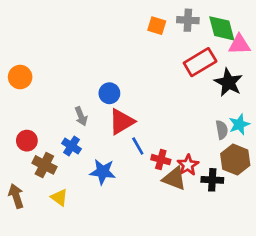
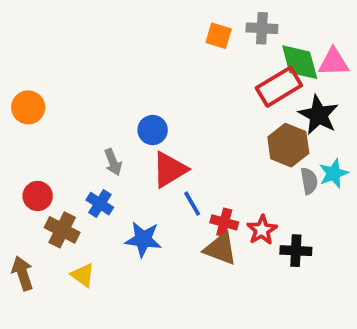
green diamond: (222, 28) -> (300, 62), moved
brown hexagon: (235, 160) -> (288, 145), moved
brown triangle: (174, 179) -> (220, 249), moved

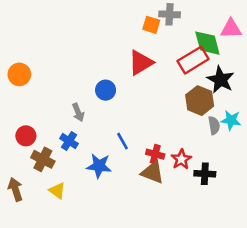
gray cross: (262, 28) -> (170, 14), moved
pink triangle: (334, 62) -> (231, 29), moved
red triangle: (170, 170) -> (141, 63), moved
cyan star: (334, 173) -> (231, 120), turned 30
blue line: (192, 204) -> (123, 141), moved

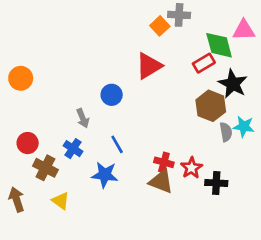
orange square: (151, 25) -> (160, 26), turned 30
red rectangle: (193, 60) -> (204, 63), size x0.7
blue line: (123, 141) -> (117, 144), moved

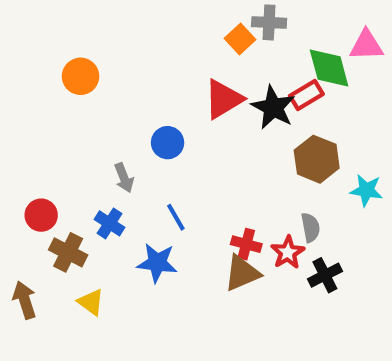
orange circle: (21, 78) -> (81, 76), moved
black star: (233, 84) -> (273, 107), moved
gray semicircle: (226, 132) -> (310, 228), moved
brown triangle: (161, 182) -> (242, 273), turned -44
black cross: (216, 183) -> (325, 275), turned -30

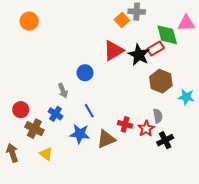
orange circle: (81, 76) -> (29, 21), moved
brown triangle: (242, 273) -> (106, 139), moved

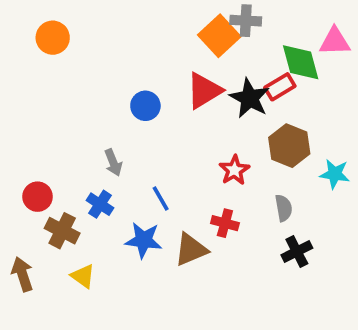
orange square: (122, 20) -> (219, 36), size x1.5
blue circle: (85, 73) -> (145, 106), moved
red star: (146, 129) -> (234, 170), moved

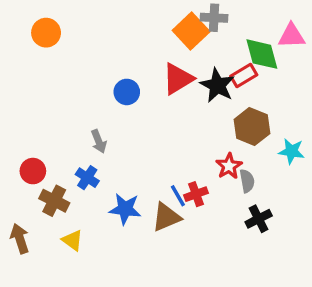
red star: (234, 170) -> (229, 166), moved
blue line: (161, 199) -> (178, 196), moved
red cross: (225, 223) -> (196, 194), turned -35

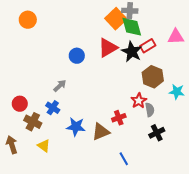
pink triangle: (292, 36) -> (176, 37), moved
green diamond: (262, 54) -> (132, 27), moved
gray arrow: (99, 141) -> (60, 86), turned -112
blue line: (178, 196) -> (124, 159), moved

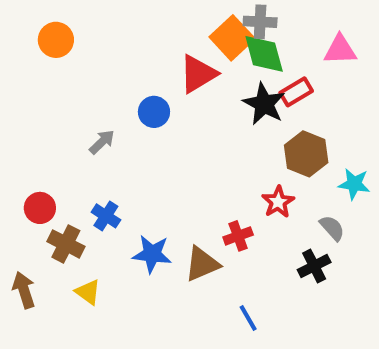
pink triangle: (176, 37) -> (340, 50), moved
red triangle: (108, 48) -> (198, 74), moved
gray arrow: (60, 86) -> (102, 142), moved
gray semicircle: (150, 110) -> (332, 228), moved, turned -32

